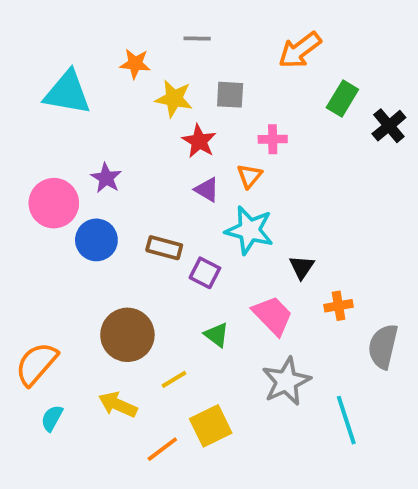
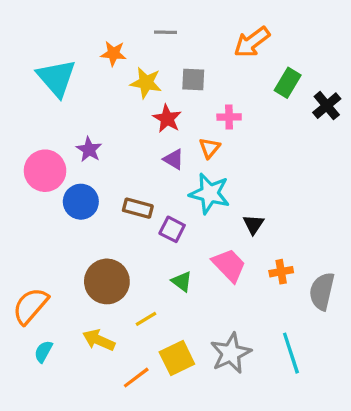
cyan triangle: (67, 93) -> (56, 78), turned 39
orange cross: (339, 306) -> (281, 272), moved
gray star: (286, 381) -> (231, 353), moved

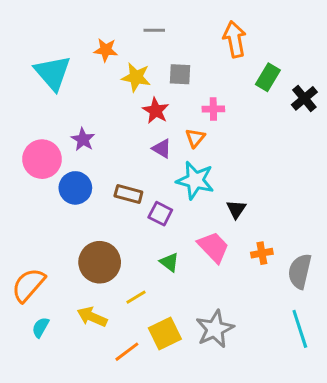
orange arrow: (252, 42) -> (235, 39), turned 116
cyan line: (291, 353) -> (300, 329), moved

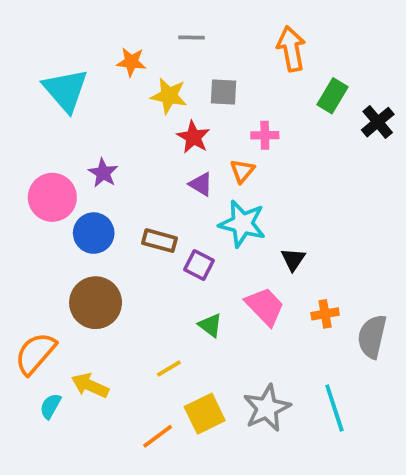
brown circle: (100, 262) -> (96, 303), moved
yellow arrow: (92, 317) -> (90, 385), moved
cyan line: (300, 329) -> (334, 408), moved

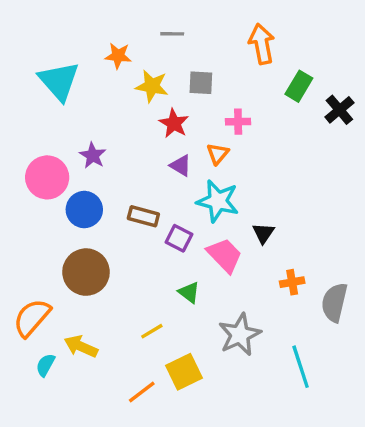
pink trapezoid: (265, 306) -> (225, 255), moved
gray star: (267, 408) -> (240, 335), moved

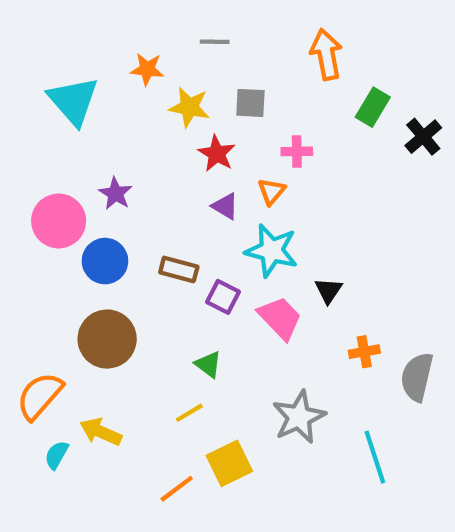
green triangle: (189, 292) -> (208, 364), moved

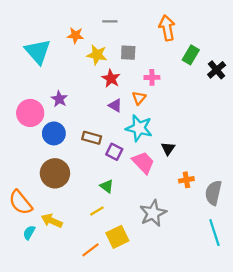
orange semicircle: (40, 396) -> (20, 202), turned -80
cyan line: (375, 457) -> (214, 233), moved

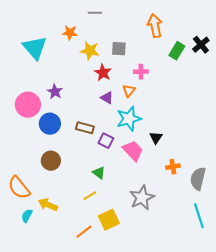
gray line: (110, 21) -> (95, 13), moved
black cross: (217, 70) -> (201, 45), moved
cyan star: (139, 128) -> (129, 119), turned -30
brown circle: (55, 173) -> (51, 161), size x0.7

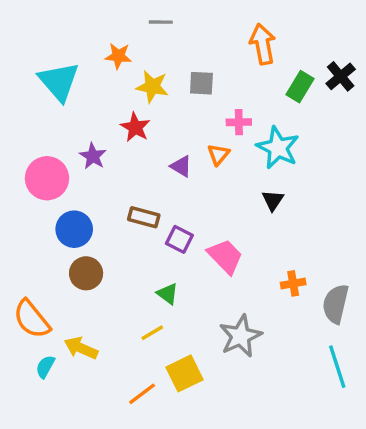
red star: (103, 73) -> (135, 127), moved
cyan star: (129, 119) -> (278, 148), moved, turned -30
blue circle: (50, 124) -> (74, 229), moved
black triangle: (156, 138) -> (273, 200), moved

